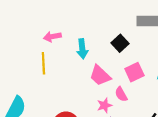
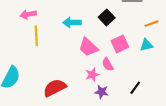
pink arrow: (52, 37) -> (28, 14), moved
cyan arrow: (82, 49) -> (72, 23), turned 96

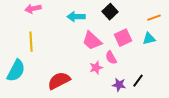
yellow line: (36, 36) -> (31, 42), moved
purple star: (102, 92) -> (119, 85), moved

